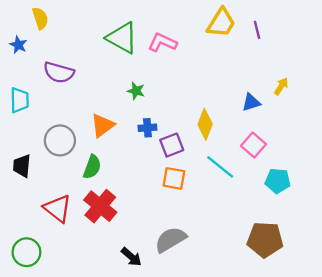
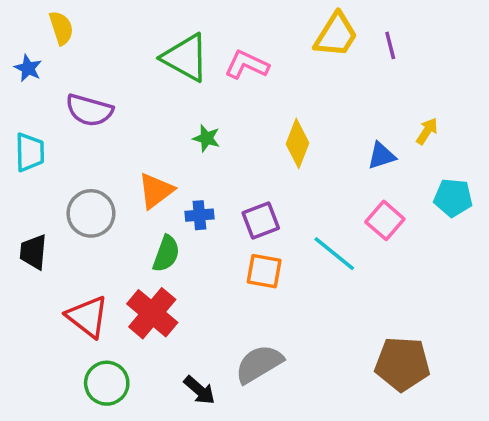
yellow diamond: (205, 124) -> (297, 143), moved
blue cross: (147, 128) -> (199, 215), moved
green semicircle: (92, 167) -> (166, 254), moved
cyan pentagon: (278, 181) -> (453, 198), moved
green circle: (26, 252) -> (107, 383), moved

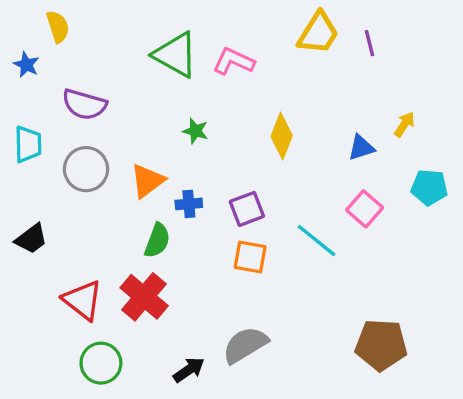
gray circle: (91, 213) -> (86, 169), moved
black trapezoid: (33, 252) -> (31, 239), turned -132
black arrow: (199, 390) -> (189, 370), turned -76

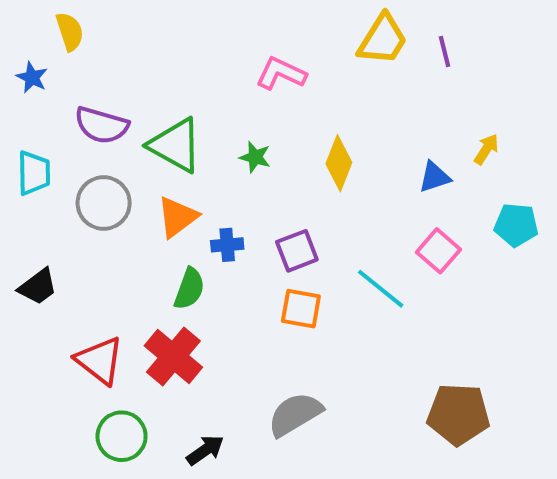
green triangle: (176, 55) -> (175, 145), moved
green star: (195, 131) -> (255, 157), moved
black arrow: (189, 370) -> (205, 450), moved

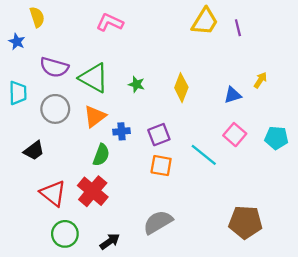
pink L-shape: (281, 73) -> (110, 22), moved
cyan pentagon: (516, 225) -> (276, 138), moved
black trapezoid: (38, 287) -> (34, 151), moved

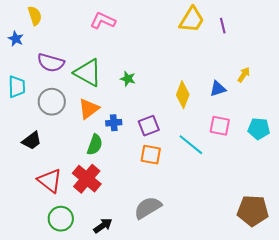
yellow diamond: (181, 88) -> (183, 95), moved
pink square: (235, 135) -> (220, 126), turned -30
brown pentagon: (245, 222) -> (253, 211), moved

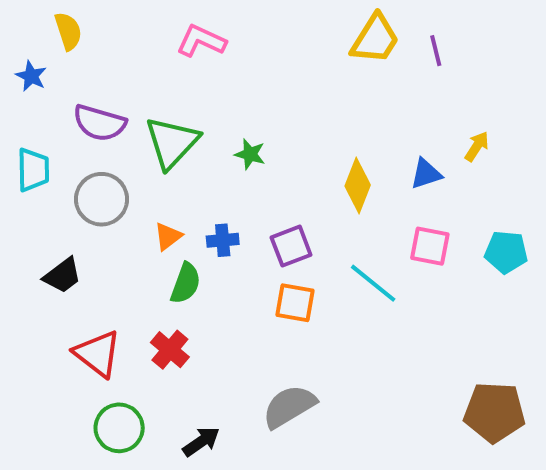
green triangle: (88, 73) -> (172, 143), turned 44
orange triangle: (89, 109) -> (168, 236), moved, size x0.7
red cross: (87, 179) -> (170, 350), size x0.7

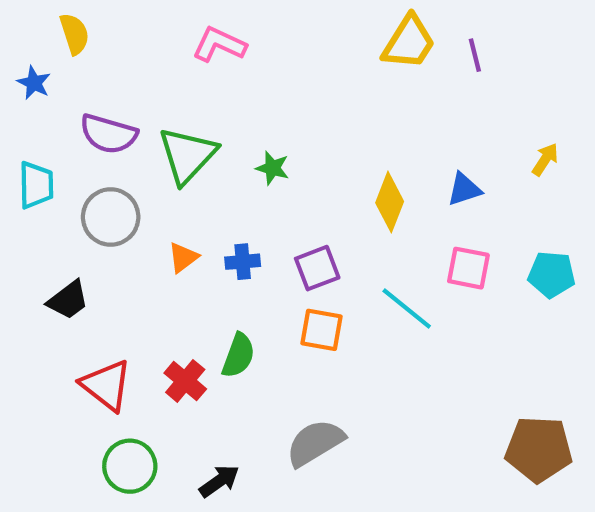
yellow arrow: (477, 146) -> (545, 159), moved
green semicircle: (186, 283) -> (238, 355), moved

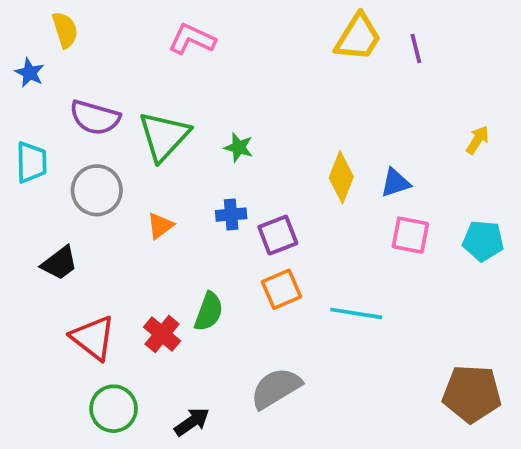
blue triangle: (464, 189) -> (395, 183), moved
blue cross: (243, 262) -> (231, 215), moved
cyan line: (407, 309) -> (356, 313), moved, turned -30
orange square: (321, 330) -> (282, 289), turned -33

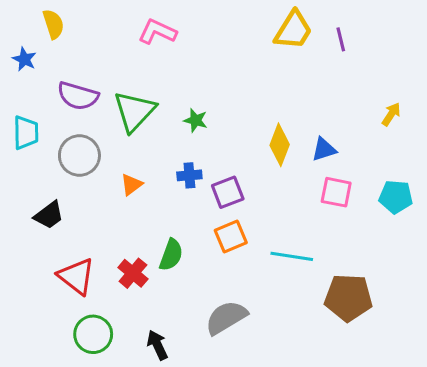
brown pentagon: (472, 394) -> (348, 298), moved
black arrow: (192, 422) -> (157, 345), turned -80

